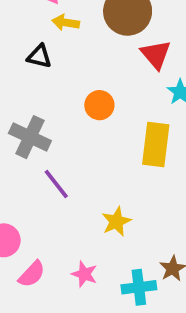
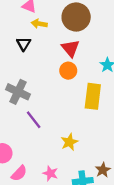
red triangle: (156, 54) -> (70, 48), moved
black triangle: (39, 56) -> (24, 44), turned 48
orange circle: (99, 105) -> (68, 71), moved

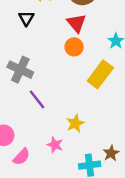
yellow rectangle: (93, 96) -> (100, 74), turned 30
pink star: (50, 173) -> (55, 145), moved

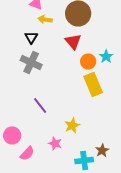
orange circle: (74, 47) -> (88, 61), moved
gray cross: (20, 70) -> (31, 62), moved
yellow rectangle: (100, 74) -> (93, 84), turned -60

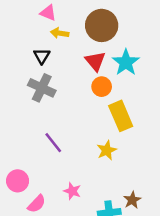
cyan star: (106, 56) -> (126, 62), moved, size x1.5
orange circle: (88, 61) -> (102, 87), moved
yellow star: (72, 125) -> (107, 150), moved

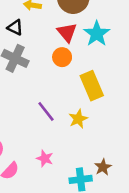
black triangle: (42, 56) -> (15, 27), turned -35
orange circle: (102, 87) -> (62, 57), moved
purple line: (53, 143) -> (46, 111), moved

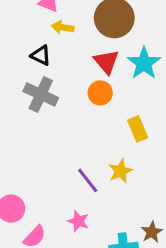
yellow rectangle: (92, 86) -> (138, 129), size x0.7
purple line: (46, 111) -> (88, 180), moved

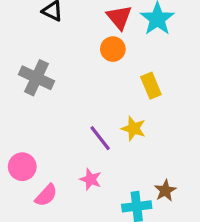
gray cross: (41, 94) -> (37, 78), moved
yellow star: (120, 171) -> (134, 129), turned -30

